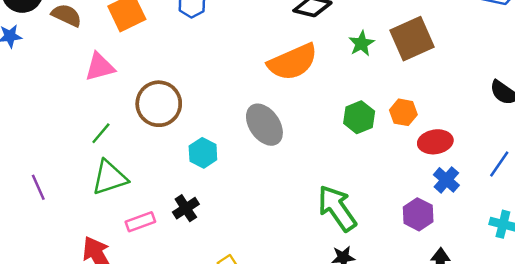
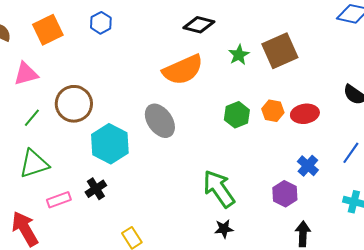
green line: (101, 133) -> (32, 118), moved
red ellipse: (435, 142) -> (305, 114), moved
cyan hexagon: (203, 153) -> (110, 144), size x1.6

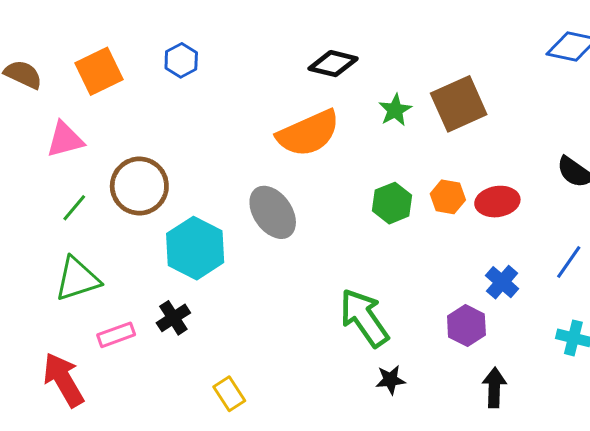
black star: (224, 229) -> (390, 380), moved

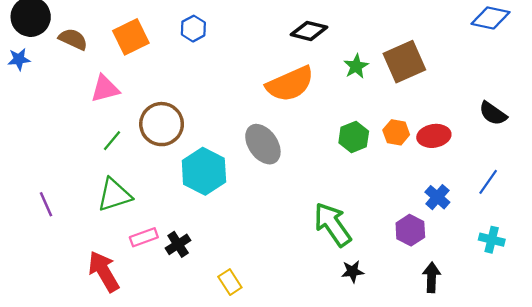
black cross: (173, 318) -> (178, 244), moved

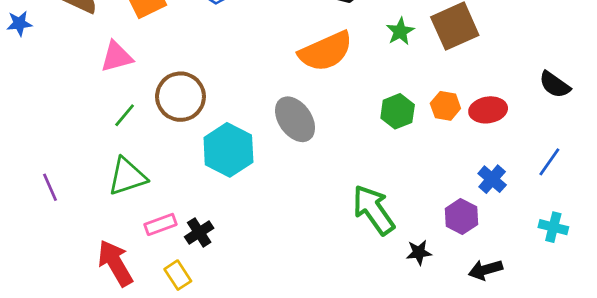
black star: (353, 271) -> (419, 252), moved
black arrow: (432, 277) -> (485, 270), turned -108
yellow rectangle: (230, 282) -> (178, 275), moved

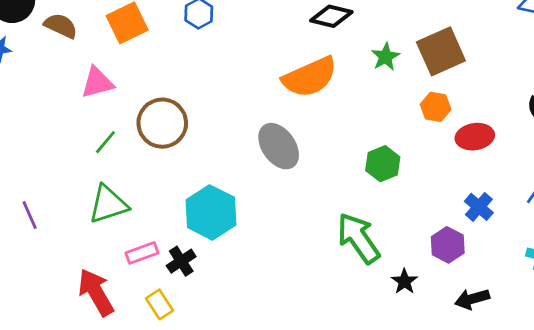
orange hexagon: (445, 106) -> (436, 107), moved
green hexagon: (398, 111) -> (383, 164), moved
cyan hexagon: (228, 150) -> (211, 212), moved
black star: (419, 252) -> (404, 281), turned -30

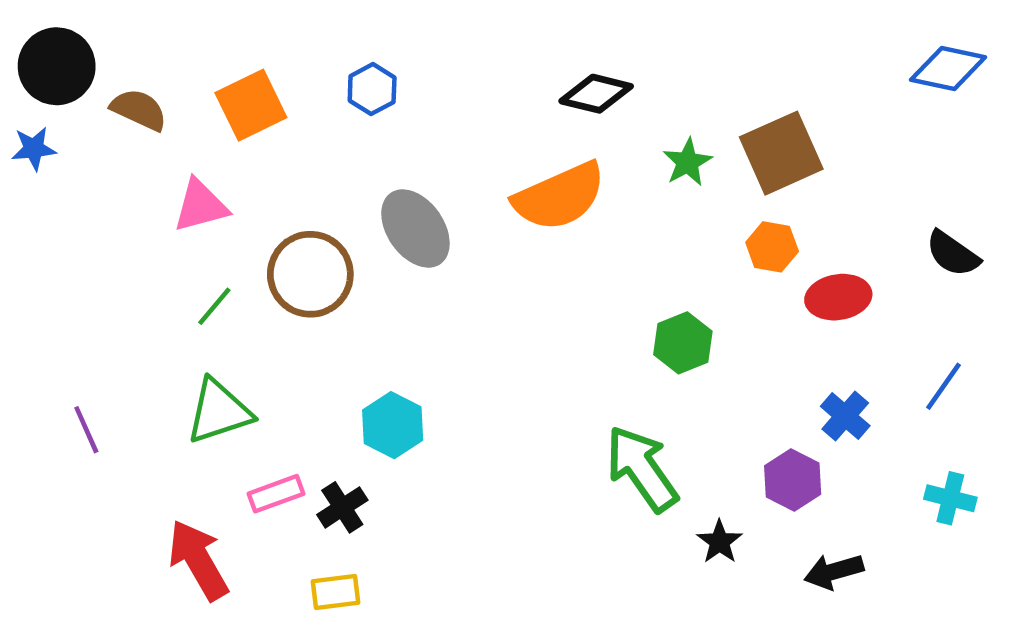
gray ellipse: (279, 146) -> (415, 229), moved
cyan hexagon: (211, 212) -> (393, 425), size x0.7
yellow rectangle: (160, 304) -> (335, 592), moved, turned -64

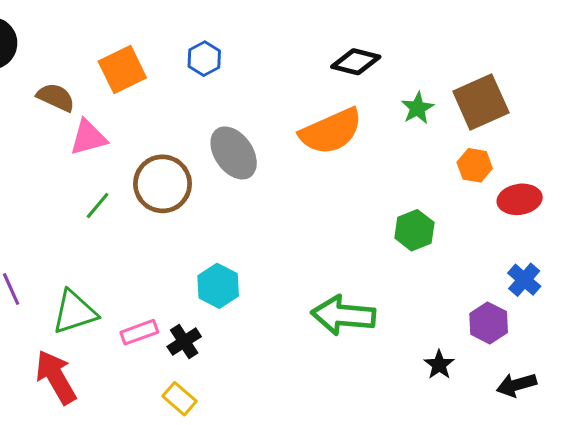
brown semicircle: (139, 110) -> (56, 97), moved
green triangle: (219, 411) -> (74, 312), moved
green arrow: (642, 469) -> (343, 315), moved, turned -50
red arrow: (198, 560) -> (56, 377), moved
yellow rectangle: (335, 592) -> (180, 399), turned 48

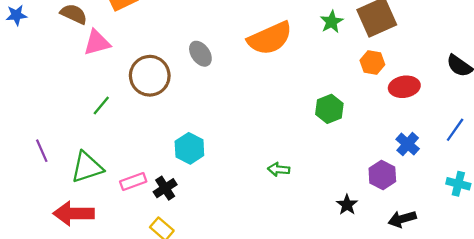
gray ellipse: (234, 153) -> (200, 54), size x0.7
green line: (98, 205) -> (101, 105), moved
green arrow: (343, 315) -> (279, 169), size x0.5
red arrow: (56, 377) -> (74, 213), turned -60

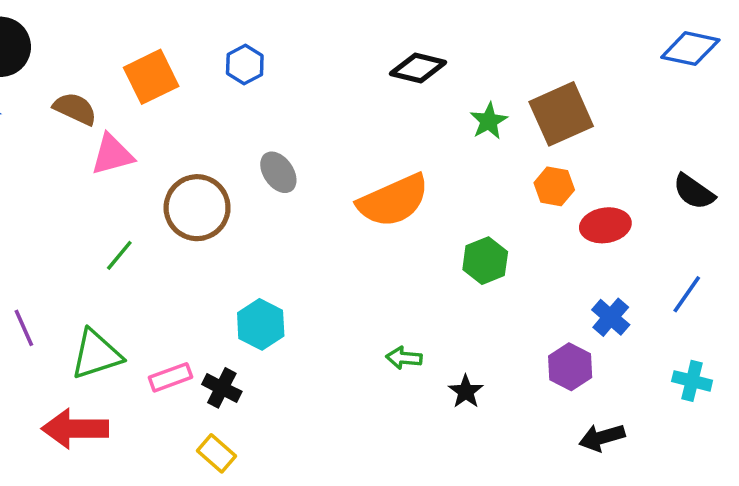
orange semicircle: (270, 38) -> (393, 201), moved
black cross: (165, 188) -> (222, 388), turned -30
black star: (347, 205) -> (466, 391), moved

